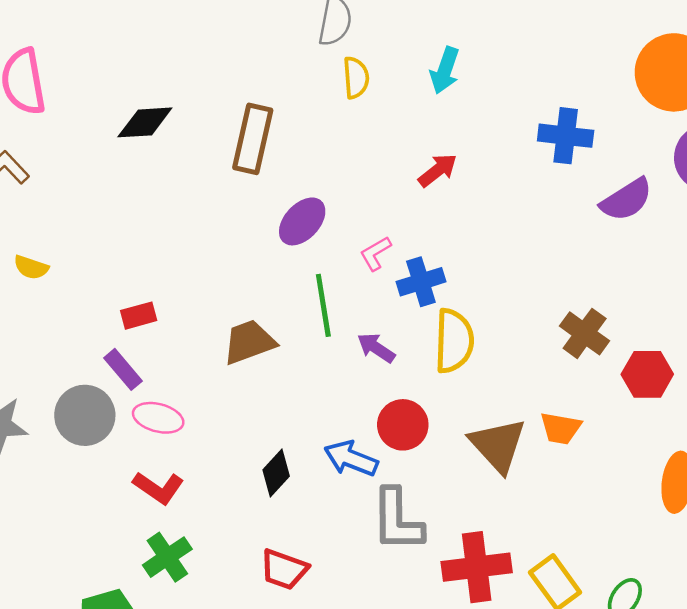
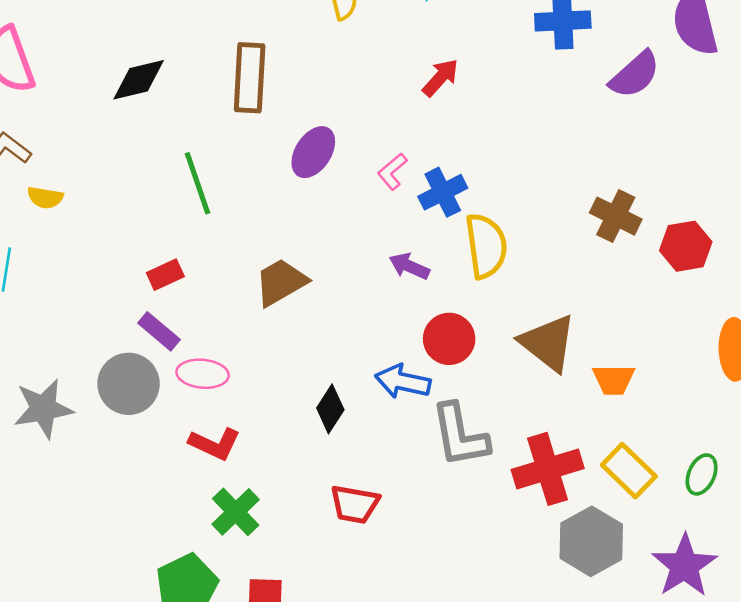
yellow semicircle: (31, 267) -> (45, 198), moved
green line: (323, 305) -> (197, 183), moved
orange trapezoid: (561, 428) -> (614, 380), moved

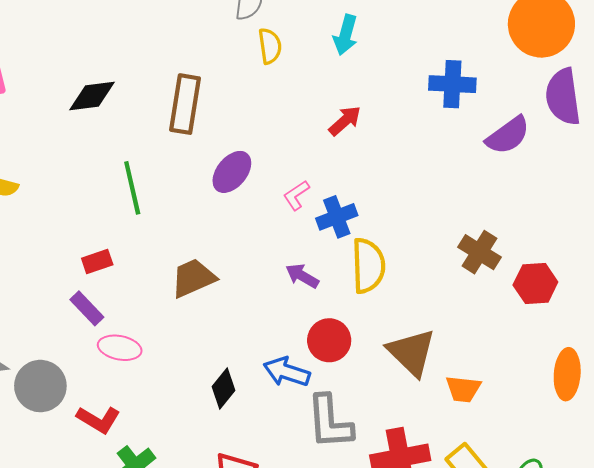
gray circle: (129, 384) -> (40, 386), moved
red L-shape: (215, 444) -> (98, 420), moved

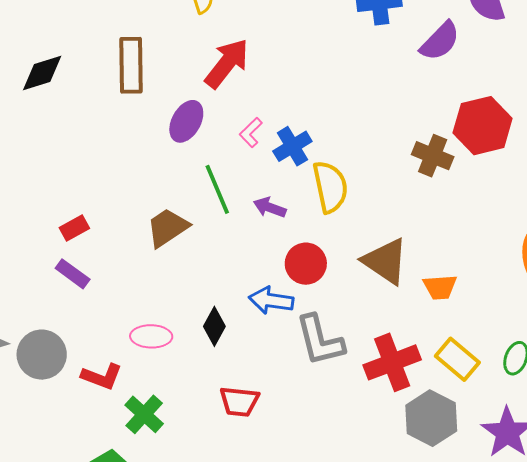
red arrow: (345, 121) -> (227, 63), moved, size x1.6
green line: (132, 188) -> (217, 189), moved
red hexagon: (535, 284) -> (483, 126), moved, size x1.4
pink ellipse: (120, 348) -> (151, 336), moved

